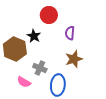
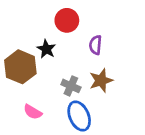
gray cross: (40, 68) -> (71, 86), moved
blue ellipse: (58, 85) -> (79, 116), turned -30

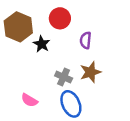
brown hexagon: (20, 67) -> (18, 27), moved

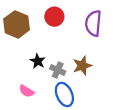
purple semicircle: (86, 40) -> (93, 23), moved, size x1.6
black star: (42, 44) -> (38, 61), moved

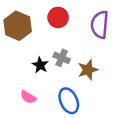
gray cross: (58, 70) -> (62, 58), moved

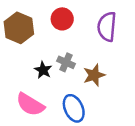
pink semicircle: (28, 97) -> (30, 104), size x1.6

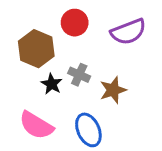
purple semicircle: (107, 27) -> (128, 32), turned -116
brown hexagon: (19, 28) -> (36, 49), moved

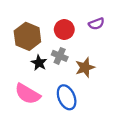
red circle: (75, 23) -> (64, 29), moved
purple semicircle: (128, 32) -> (96, 24), size x0.6

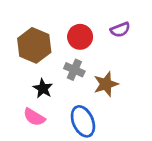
black star: (39, 63) -> (43, 88), moved
pink semicircle: (27, 94) -> (34, 117), size x0.7

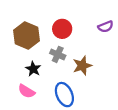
purple semicircle: (120, 30) -> (106, 27), moved

